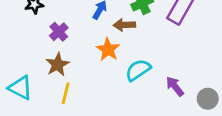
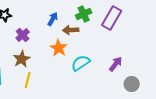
purple arrow: (175, 86) -> (116, 64), moved, turned 77

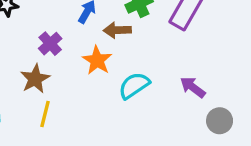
purple cross: (23, 35) -> (50, 44), moved
purple arrow: (116, 64) -> (193, 87), turned -91

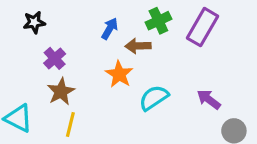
purple cross: (50, 44) -> (55, 58), moved

